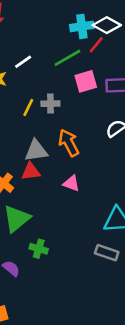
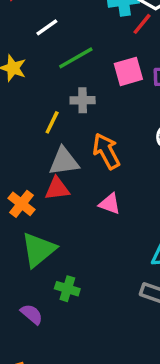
green line: (67, 58) -> (76, 58), moved
white line: (23, 62) -> (47, 27), moved
yellow line: (28, 108) -> (52, 122), moved

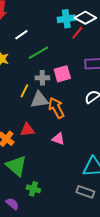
pink square: (128, 71) -> (62, 74), moved
gray triangle: (64, 161) -> (39, 100), moved
green triangle: (38, 250) -> (16, 166), turned -40

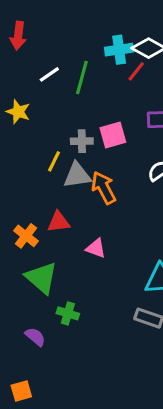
green line: (38, 53) -> (82, 78), moved, turned -45
pink triangle: (58, 139) -> (96, 248), moved

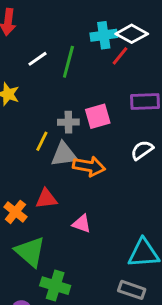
orange arrow: (104, 188) -> (89, 166), turned 128
green cross: (68, 313) -> (55, 286), size x1.4

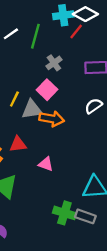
pink square: (98, 116) -> (47, 90), moved, turned -30
gray cross: (68, 122) -> (54, 63), moved, turned -35
green cross: (55, 286) -> (64, 213), moved

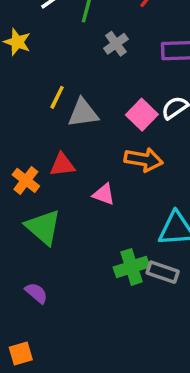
pink square: (47, 90) -> (142, 115), moved
orange arrow: (52, 119) -> (144, 160), moved
green cross: (64, 213) -> (132, 267), turned -35

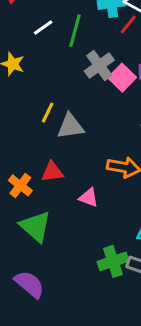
gray cross: (116, 44) -> (99, 65), size x1.4
pink square: (142, 115) -> (122, 78), moved
purple semicircle: (36, 293) -> (29, 284), size x1.5

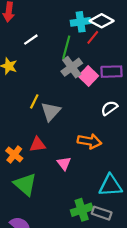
green line: (75, 31) -> (66, 47), moved
gray triangle: (70, 126) -> (51, 111), turned -40
pink triangle: (89, 198) -> (64, 163), turned 32

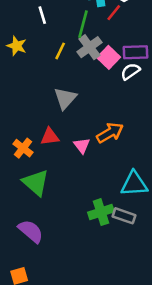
white line: (31, 40) -> (42, 15), turned -72
yellow line: (34, 101) -> (60, 51), moved
white semicircle: (109, 108) -> (130, 71), moved
orange arrow: (89, 141) -> (110, 133), turned -40
pink triangle: (64, 163) -> (82, 146), moved

